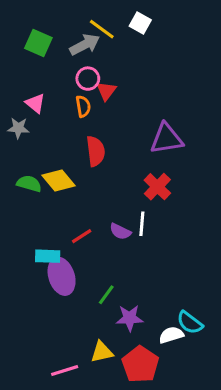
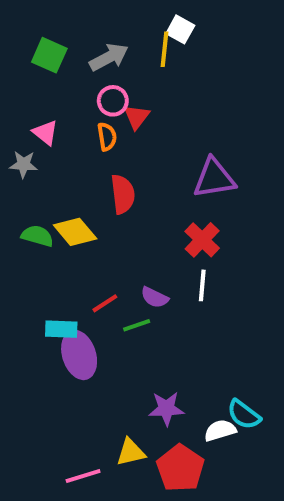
yellow line: (102, 29) -> (164, 49), moved, turned 60
white line: (142, 224) -> (202, 285), moved
green line: (106, 295) -> (137, 325), moved, turned 35

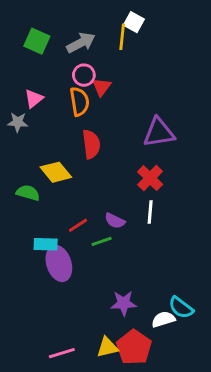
pink triangle: (45, 133) -> (34, 99), turned 42
orange semicircle: (107, 137) -> (79, 102), size x1.4
green semicircle: (37, 236) -> (28, 193), moved
yellow triangle: (131, 452) -> (107, 347), moved

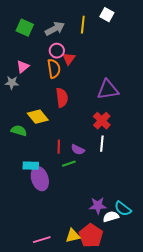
white square: (134, 22) -> (107, 15), moved
red line: (78, 225) -> (59, 147), moved, turned -56
purple star: (124, 303) -> (98, 206), moved

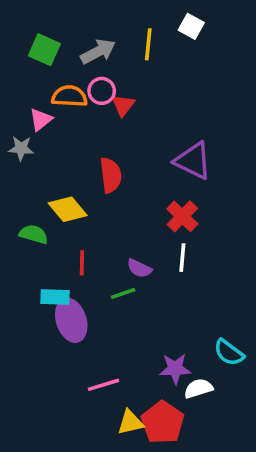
orange semicircle: (54, 69) -> (69, 96), moved, turned -78
purple triangle: (108, 90) -> (193, 161), turned 35
red line: (59, 147) -> (82, 263), moved
cyan semicircle: (123, 209) -> (229, 353), moved
pink line: (42, 240) -> (103, 385), moved

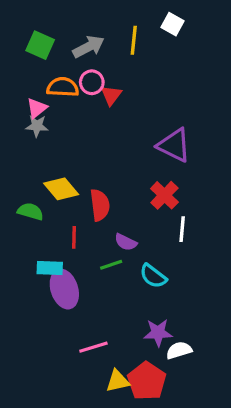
gray star: (21, 148) -> (37, 126), moved
red semicircle: (111, 175) -> (100, 205), moved
white line: (182, 258) -> (182, 229), moved
cyan semicircle: (229, 353) -> (153, 276), moved

